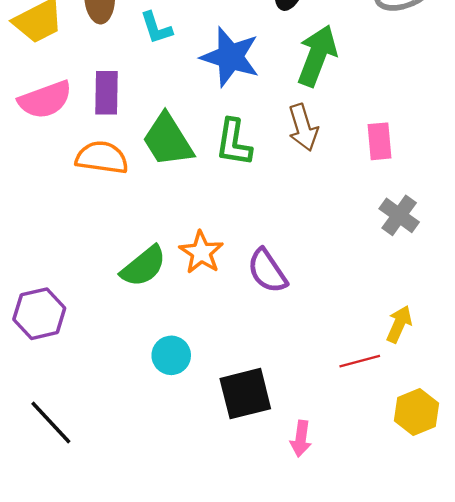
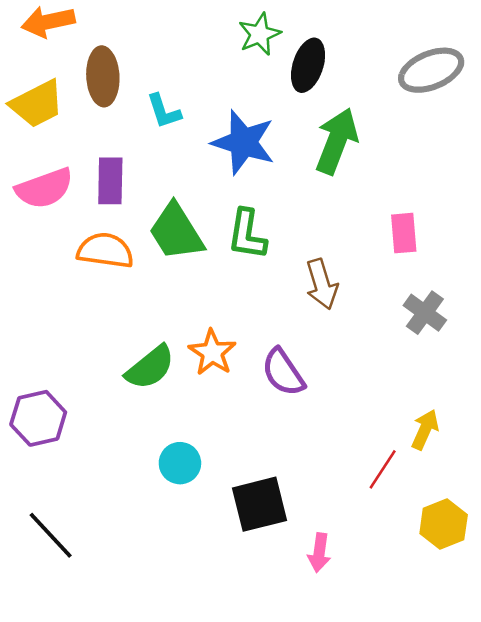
brown arrow: (303, 127) -> (322, 284), moved
red line: (360, 361) -> (383, 469), turned -42

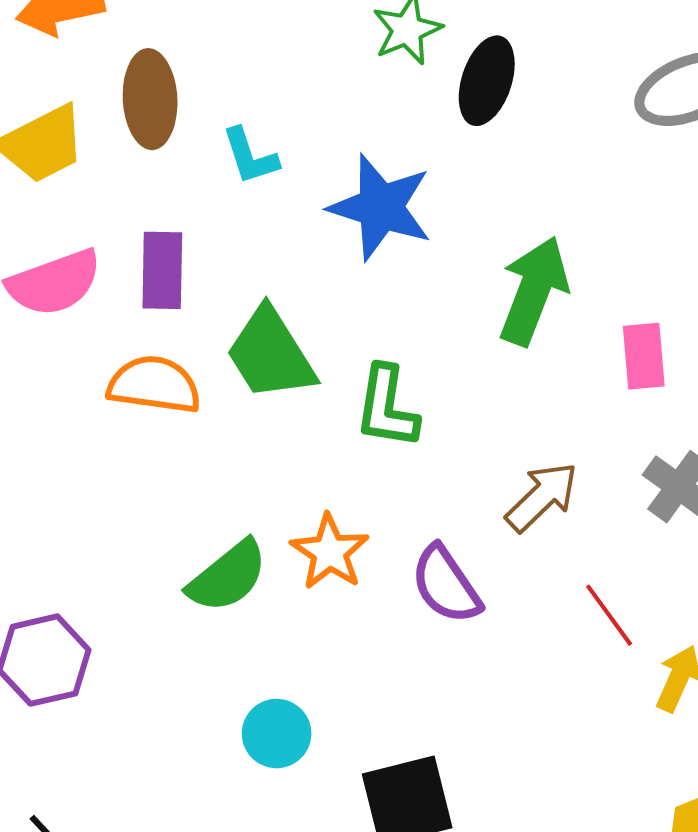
green arrow: (337, 141) -> (534, 291), moved
green L-shape: (247, 234) -> (387, 407), moved
brown arrow: (322, 284) -> (542, 497), moved, turned -117
red line: (383, 469) -> (609, 615), moved, turned -69

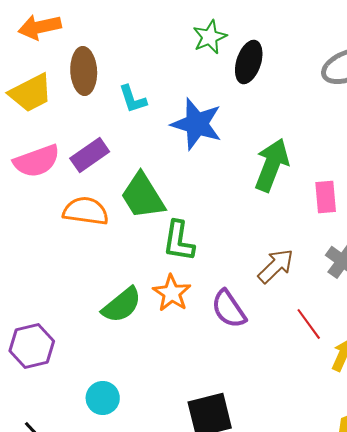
purple rectangle: (162, 270) -> (90, 155), turned 54
green L-shape: (387, 407) -> (179, 241), moved
cyan circle: (277, 734) -> (103, 398), moved

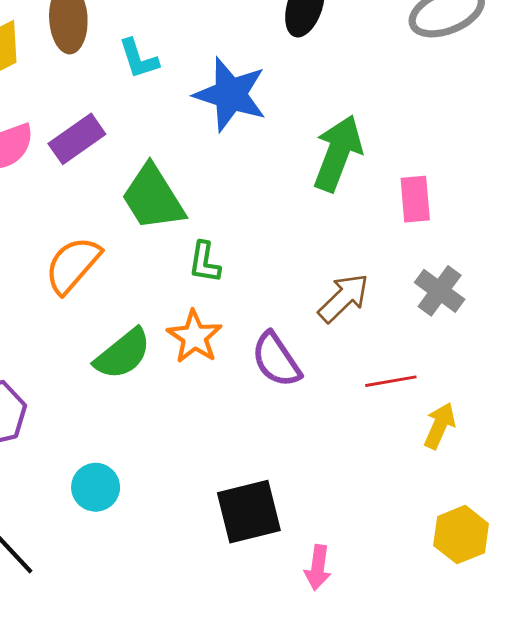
orange semicircle: (86, 211) -> (73, 265), moved, turned -57
green L-shape: (179, 241) -> (205, 262), size x0.7
red line: (309, 324) -> (391, 381), turned -64

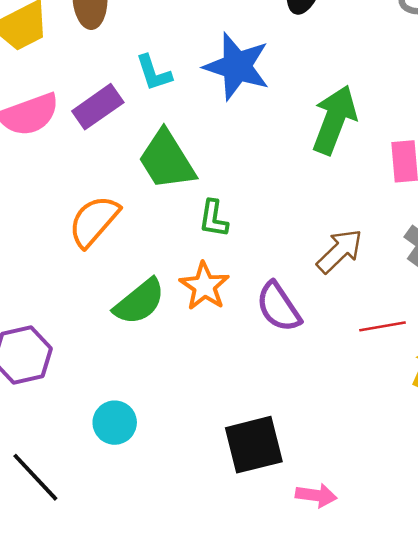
cyan L-shape: (139, 59) -> (154, 73), moved
pink arrow: (318, 568) -> (316, 495), turned -90

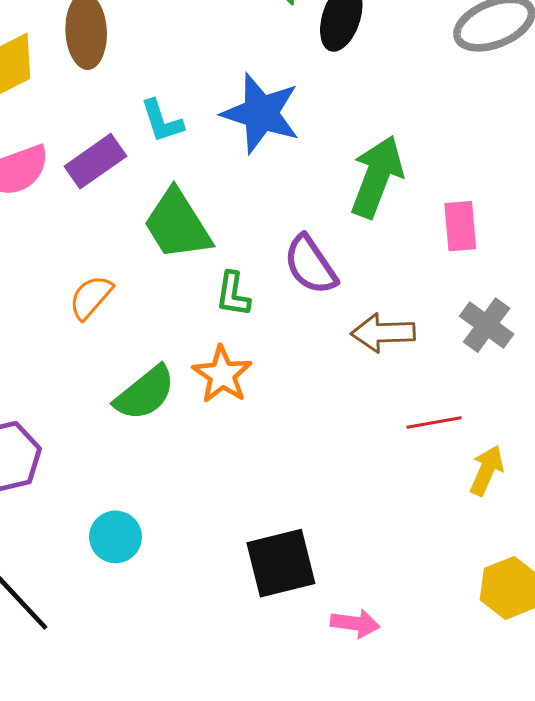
orange semicircle: (94, 221) -> (91, 297), size x0.7
brown arrow: (340, 251) -> (383, 333), turned -138
purple semicircle: (278, 307) -> (310, 265), moved

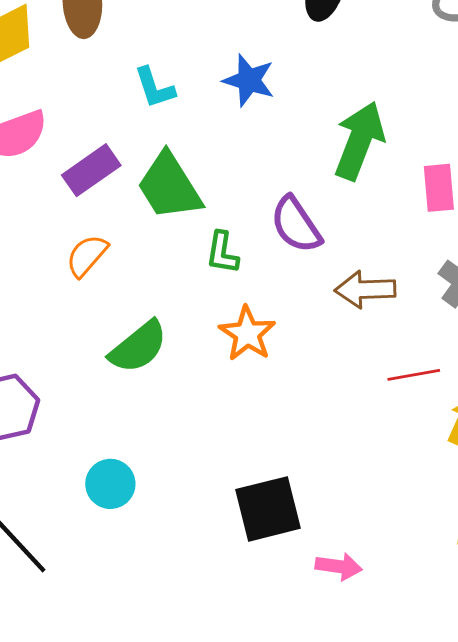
blue star: (261, 113) -> (249, 80), size x0.7
purple rectangle: (95, 161) -> (91, 170), moved
orange star: (222, 375) -> (247, 334), moved

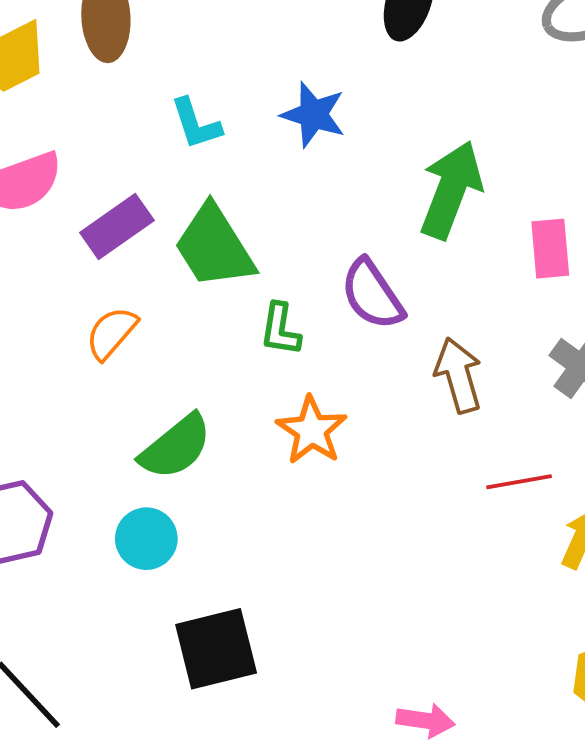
brown arrow: (365, 289) -> (458, 375), turned 76
cyan circle: (110, 484) -> (146, 539), moved
black square: (268, 509) -> (216, 649), moved

